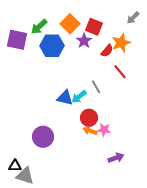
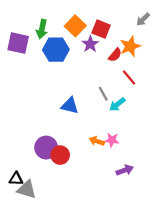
green arrow: (39, 27) -> (42, 29), turned -36
cyan arrow: (79, 97) -> (117, 104), moved
red circle: (89, 118) -> (60, 155), moved

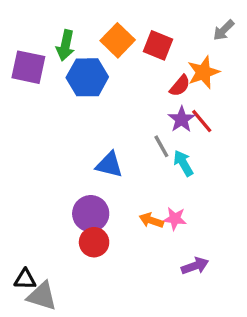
purple star: (90, 44) -> (182, 119), moved
cyan arrow: (117, 104) -> (183, 163), turned 98
purple circle: (46, 148) -> (91, 214), moved

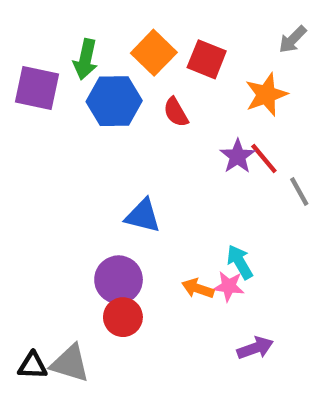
red semicircle: (180, 86) -> (176, 112), moved, turned 110
gray line: (161, 146) -> (299, 192), moved
cyan arrow: (183, 163) -> (240, 262), moved
gray triangle: (42, 296) -> (70, 363), moved

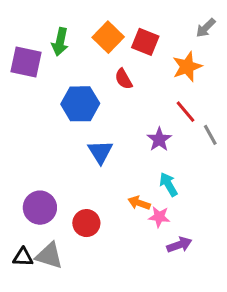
blue hexagon: (114, 101) -> (80, 104), moved
purple star: (238, 156) -> (159, 139), moved
blue triangle: (143, 216) -> (100, 152), turned 44
purple circle: (119, 280) -> (40, 208), moved
pink star: (229, 286) -> (159, 217), moved

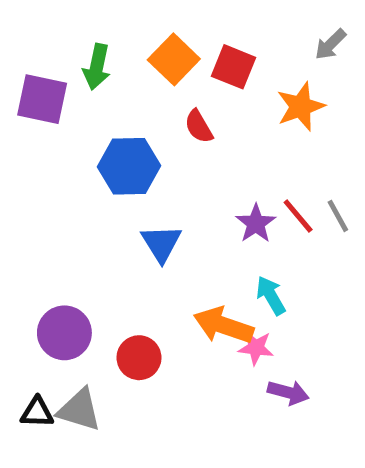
red line: (186, 112) -> (298, 216), moved
orange arrow: (139, 203) -> (224, 325), size x1.6
purple arrow: (179, 245) -> (288, 392), turned 35

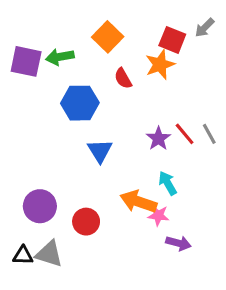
green arrow: (97, 67) -> (60, 57), moved, turned 68
red square: (233, 67) -> (172, 40), moved
orange star: (301, 107) -> (160, 65), moved

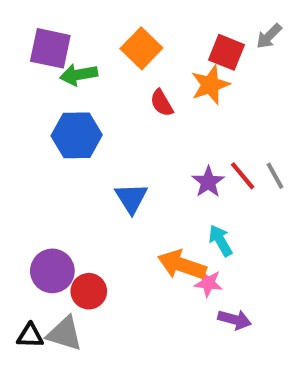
purple square: (26, 61) -> (50, 48), moved
blue hexagon: (80, 103) -> (77, 135), moved
red circle: (86, 222) -> (89, 291), moved

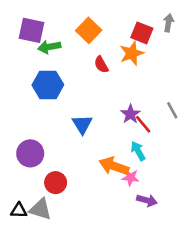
gray arrow: (269, 36) -> (168, 23), turned 144
red line: (243, 176) -> (143, 124), moved
purple circle: (52, 271) -> (30, 153), moved

